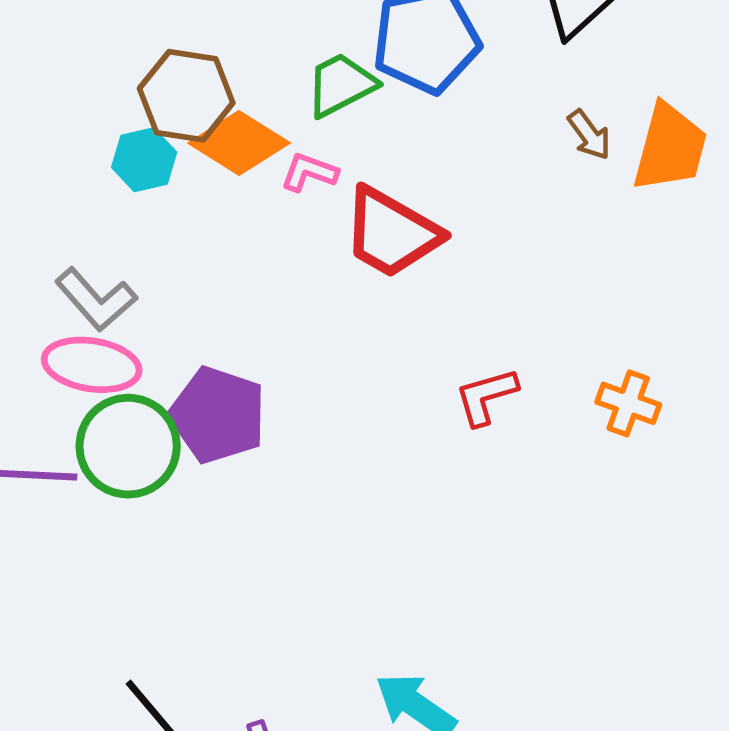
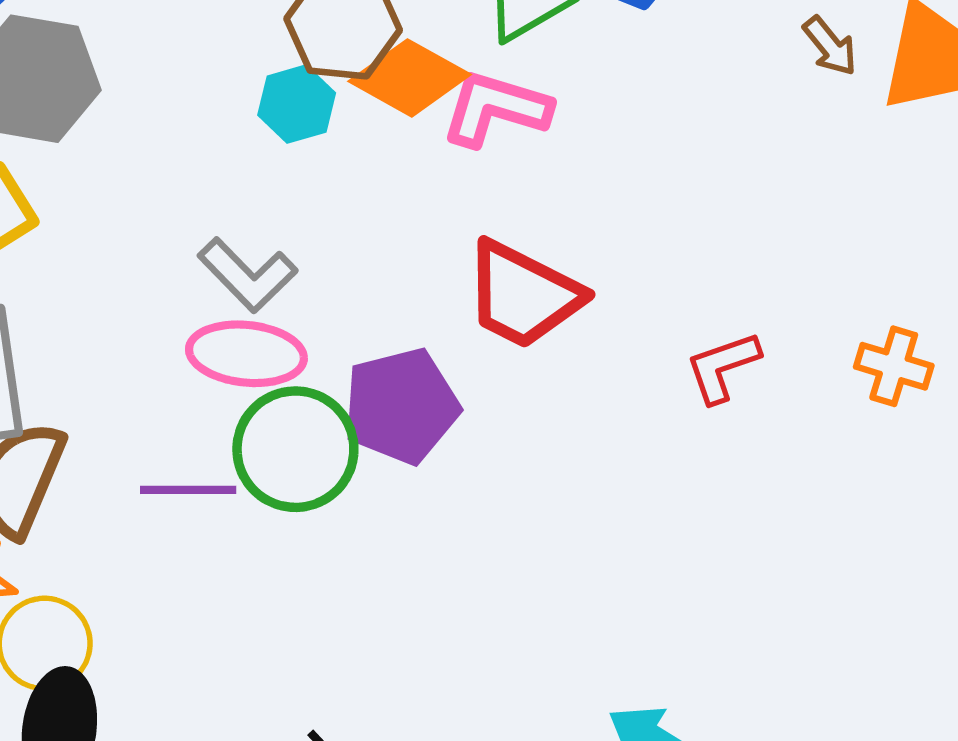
pink L-shape: (309, 172) -> (496, 109), size x1.6
red trapezoid: (391, 233) -> (523, 295), moved
purple pentagon: (218, 415) -> (401, 406), turned -30

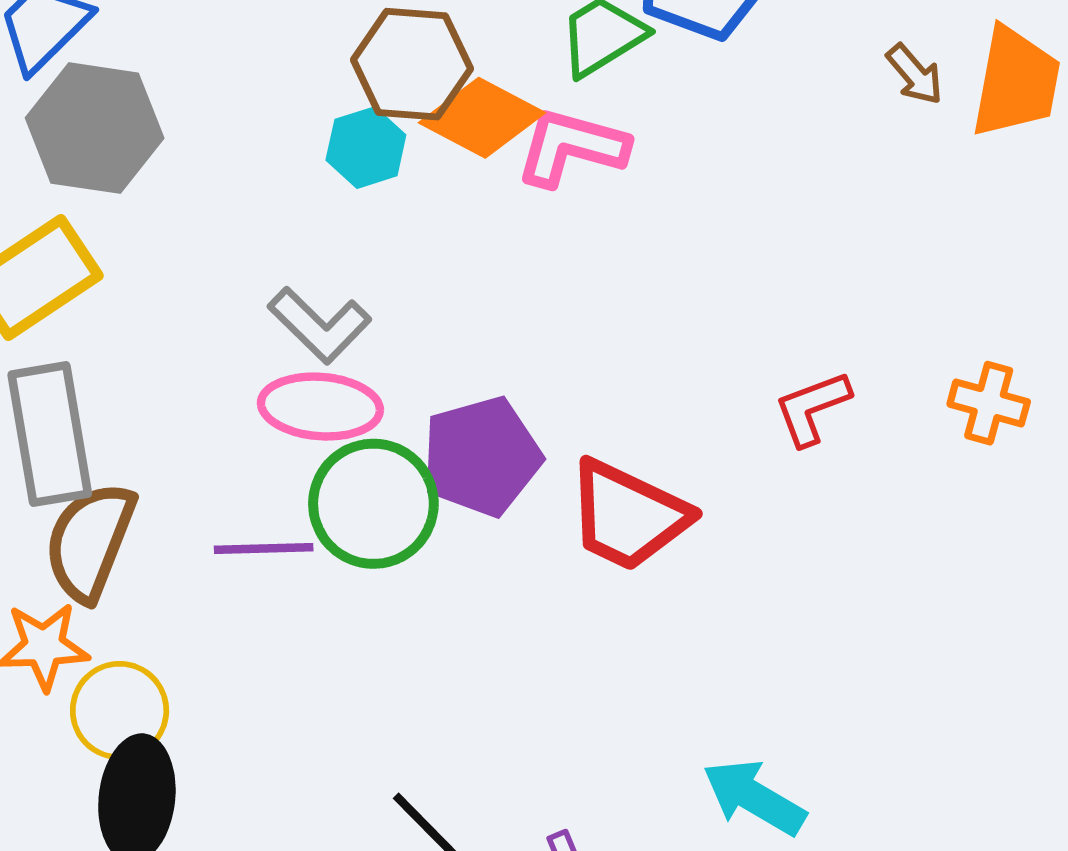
red trapezoid: (523, 295) -> (628, 516), moved

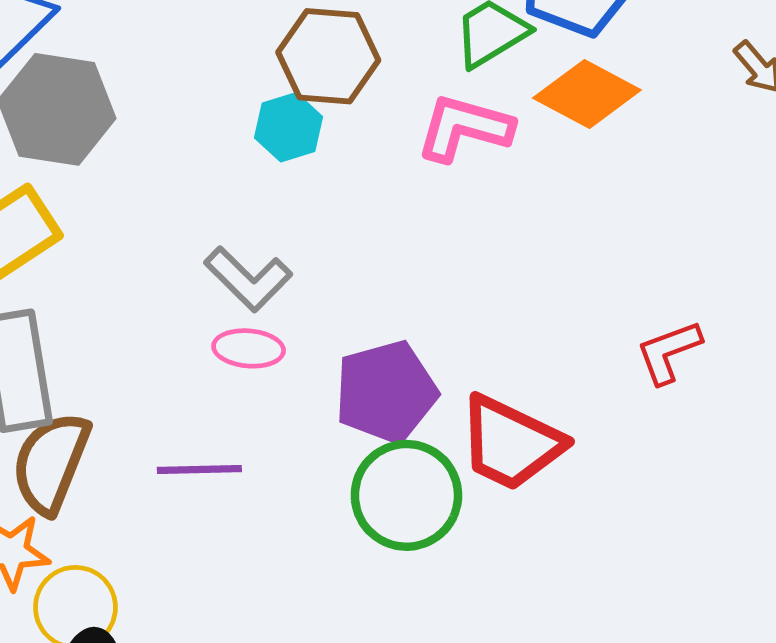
orange diamond: (482, 118) -> (587, 94), moved
pink ellipse: (320, 407) -> (249, 348), size x0.7
green circle: (373, 504) -> (406, 495), moved

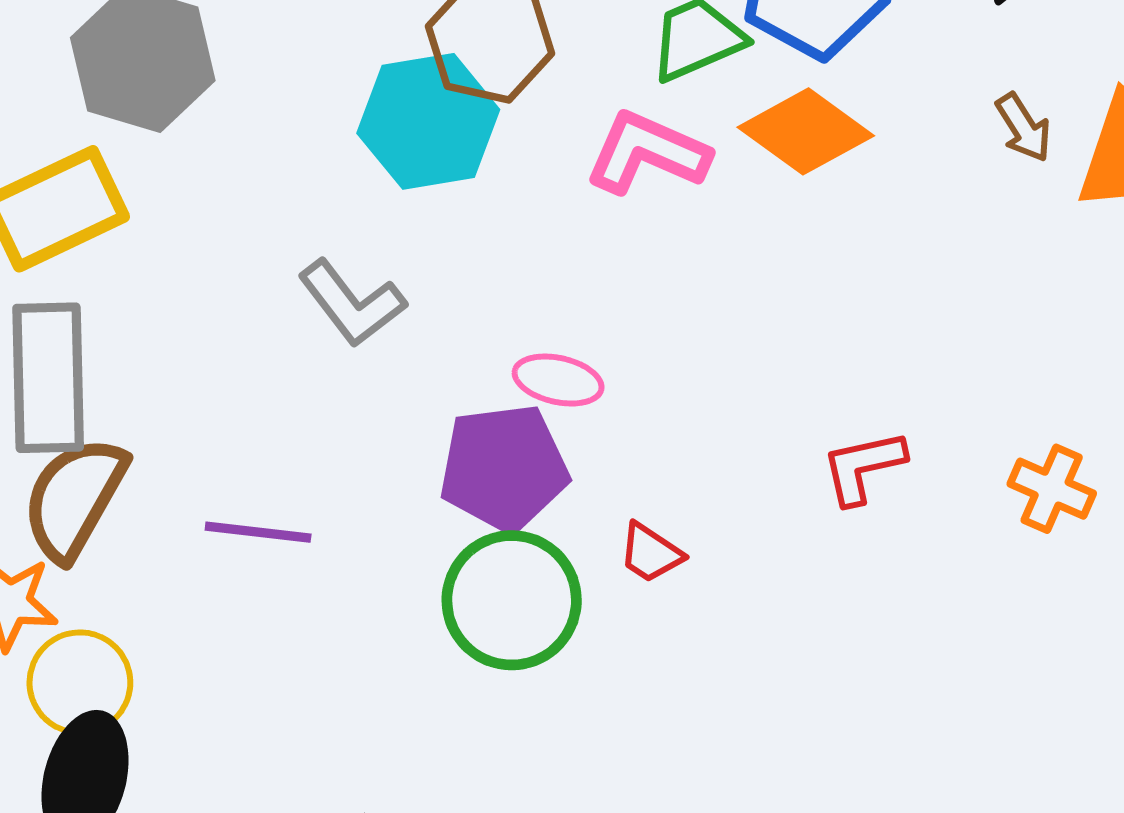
cyan hexagon: (289, 127) -> (428, 121), size x1.6
pink ellipse: (249, 348) -> (558, 380), moved
red trapezoid: (511, 443) -> (651, 553), size x0.5

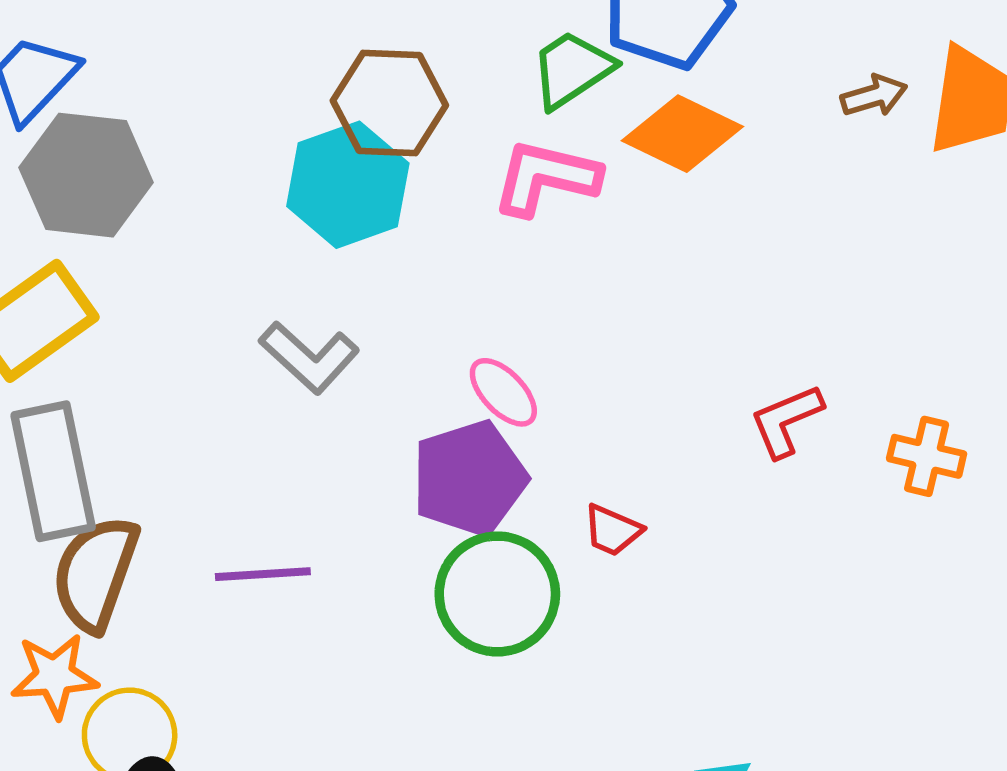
brown arrow: (1024, 128) -> (874, 96), turned -64
pink ellipse: (558, 380) -> (503, 392), turned 44
orange cross: (1052, 489) -> (927, 456), moved

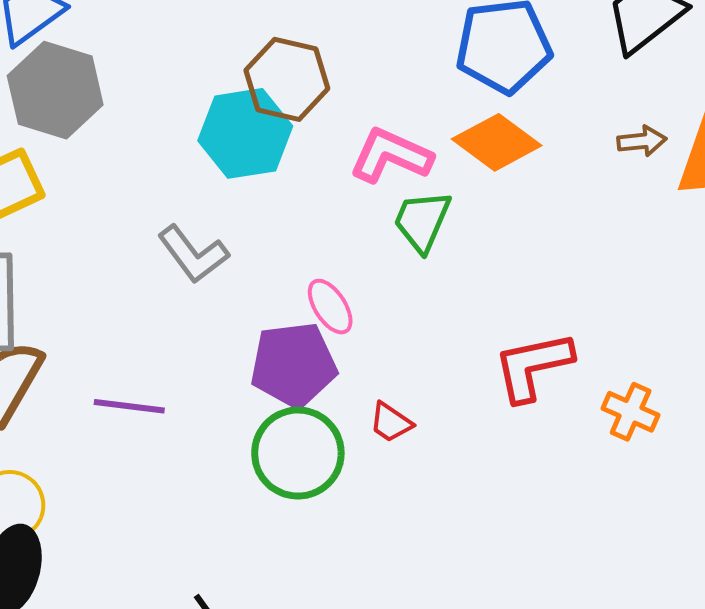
green trapezoid: (572, 69) -> (422, 221), moved, turned -44
red L-shape: (786, 421) -> (533, 366), size x1.4

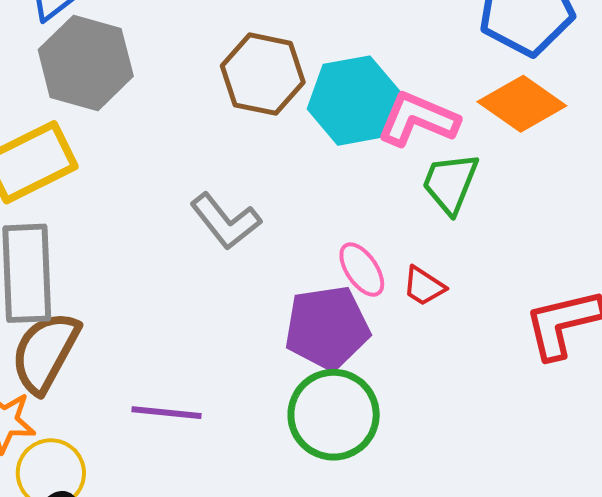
brown hexagon: (287, 79) -> (263, 74), moved
cyan hexagon: (245, 133) -> (354, 101), moved
purple line: (129, 406) -> (167, 413), moved
red trapezoid: (391, 422) -> (424, 286), moved

